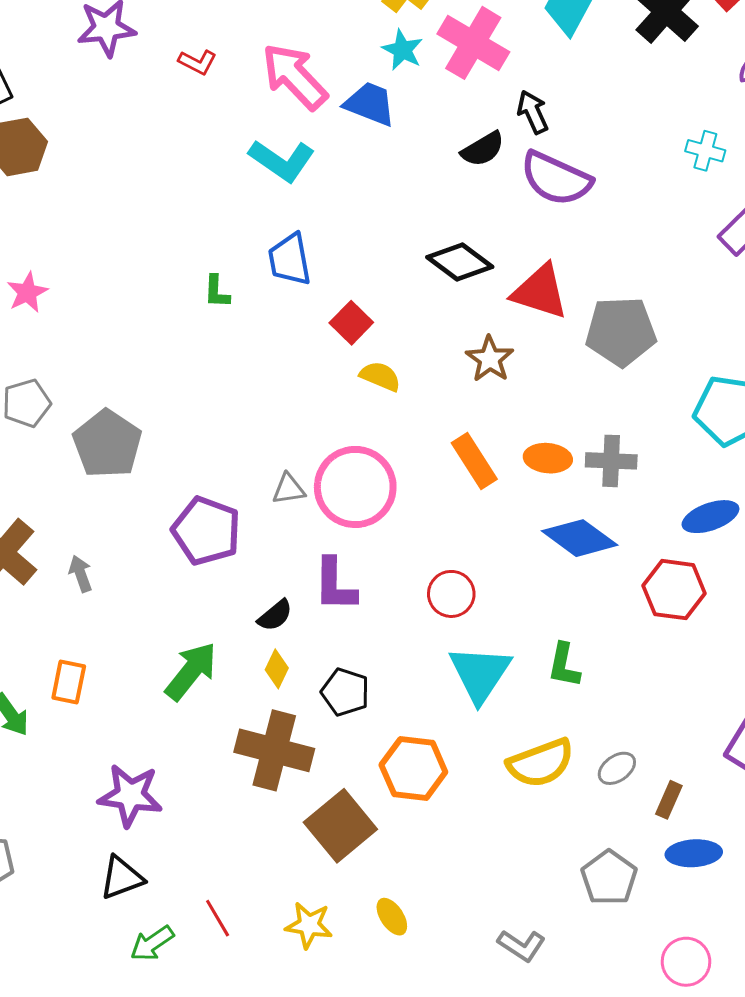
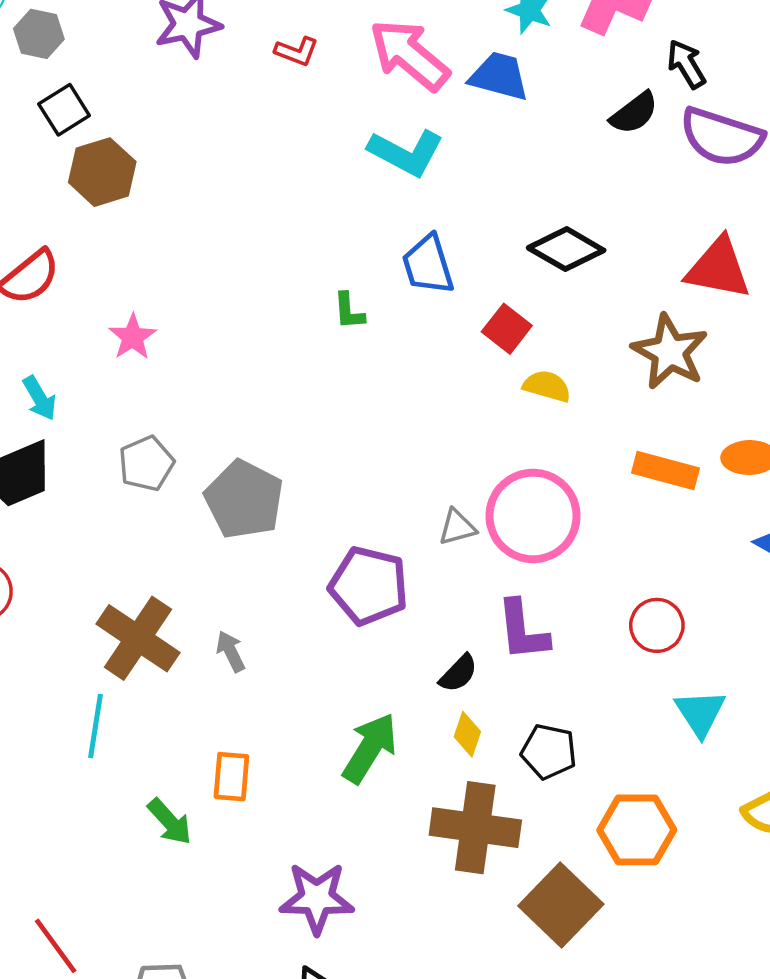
black diamond: (460, 262) -> (566, 249), moved
brown star: (490, 359) -> (670, 352), size x1.4
orange rectangle: (474, 461) -> (666, 470), turned -36
cyan triangle: (480, 674) -> (700, 713), size x0.7

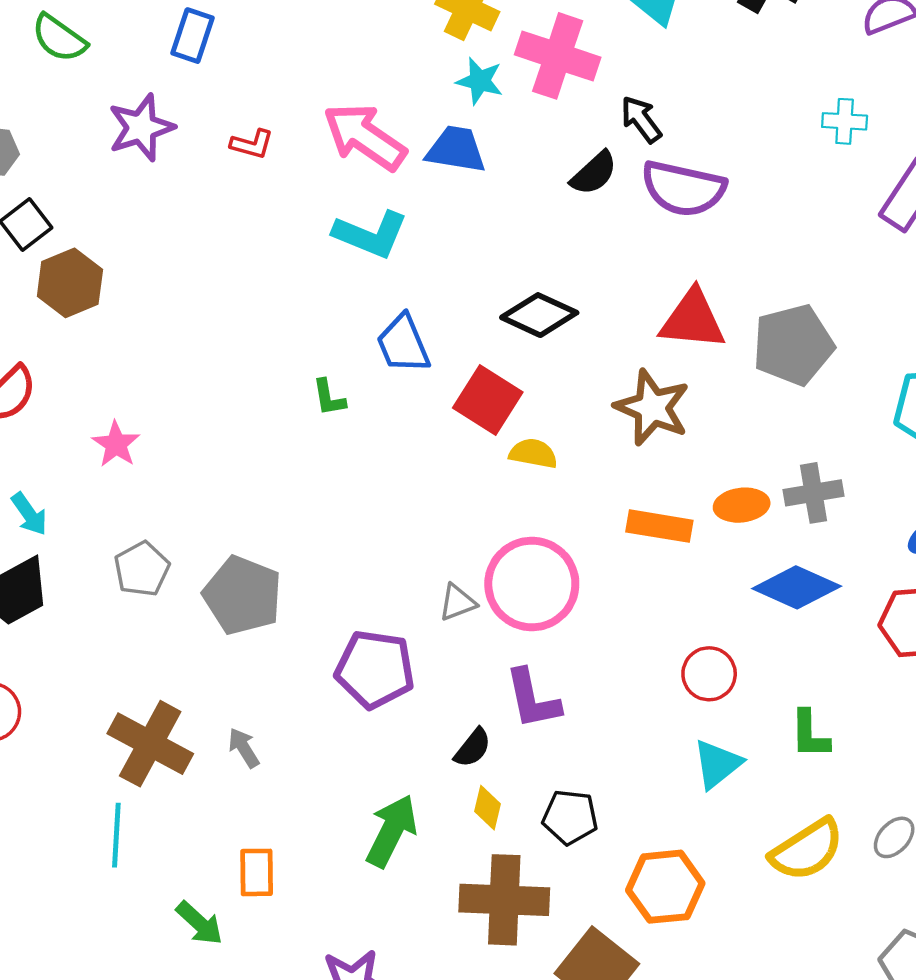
red square: (507, 329) -> (488, 400), size x1.4
red circle: (657, 625) -> (709, 674), moved
cyan triangle: (700, 713) -> (717, 764), turned 30

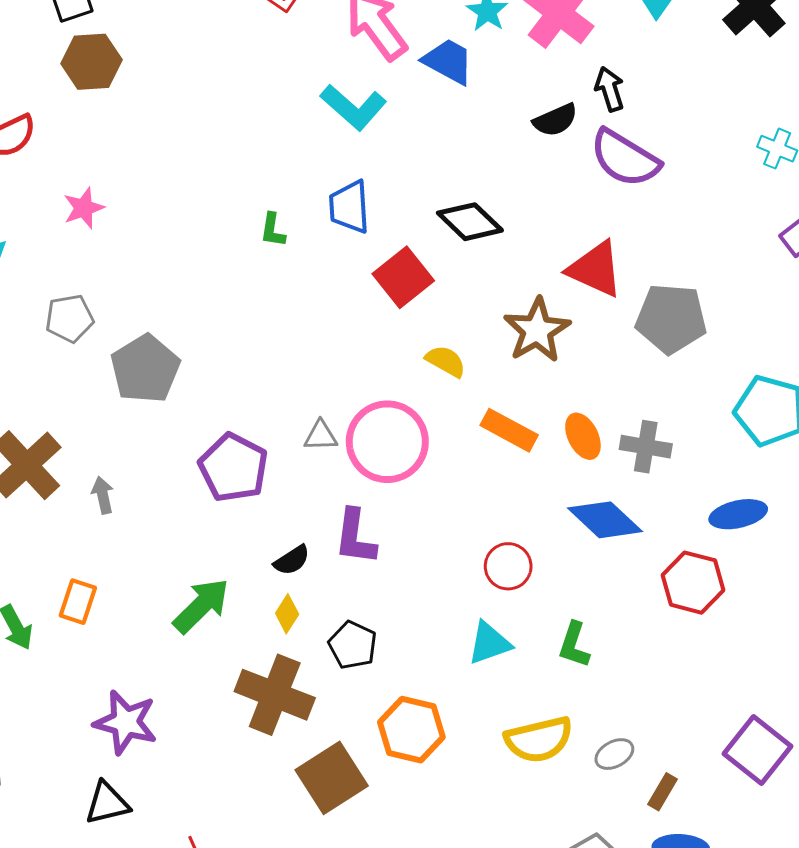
yellow semicircle: (533, 453) -> (446, 361), moved
orange ellipse: (742, 505) -> (583, 436), turned 51

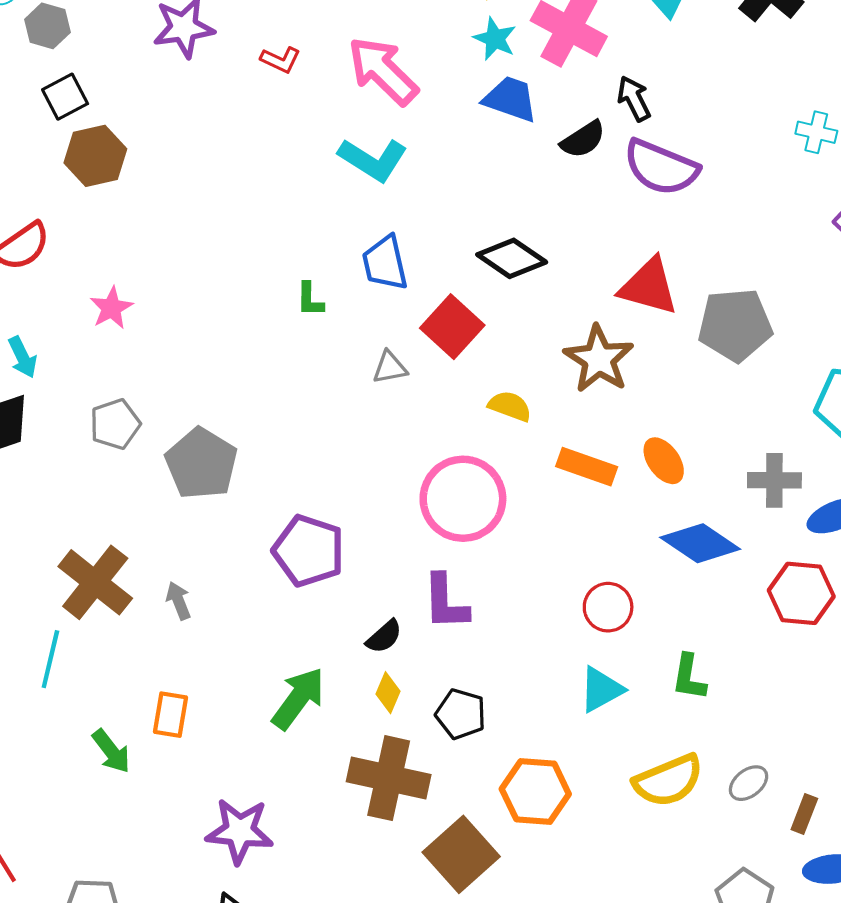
blue trapezoid: (448, 61) -> (510, 99), moved
gray triangle: (321, 436) -> (390, 367), moved
gray cross: (646, 447) -> (774, 480), moved

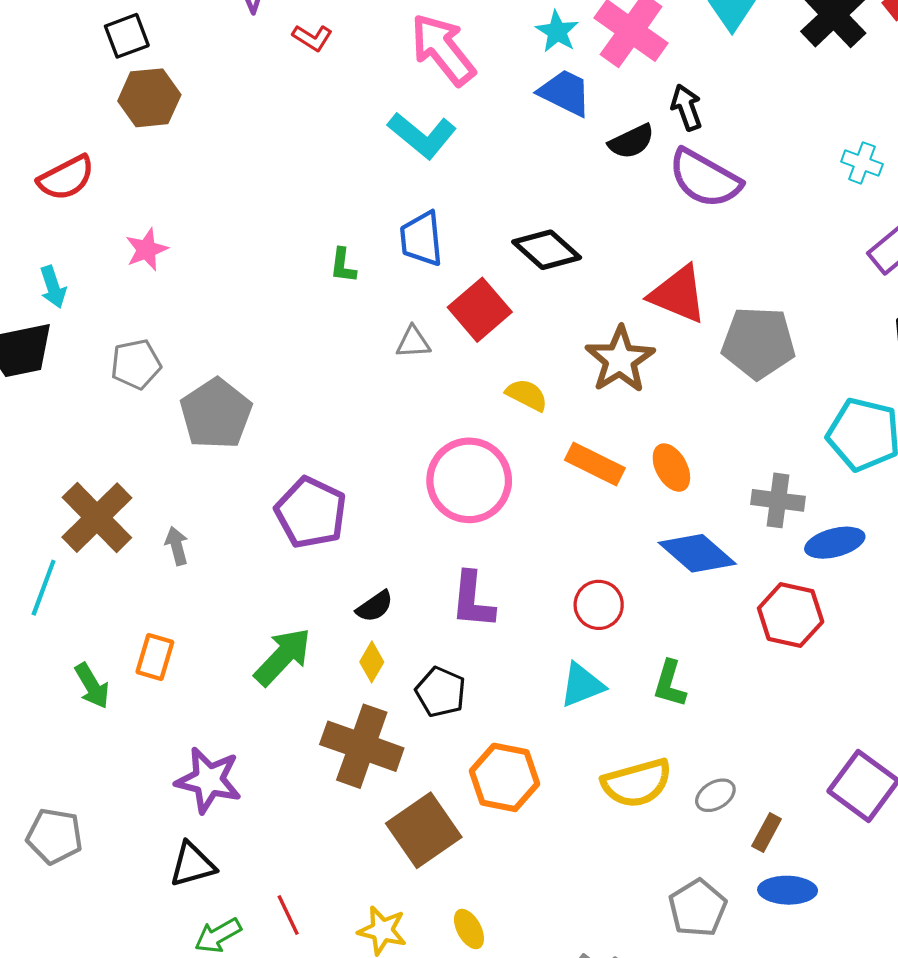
red L-shape: (281, 60) -> (312, 38), moved
purple L-shape: (446, 602) -> (473, 600), moved

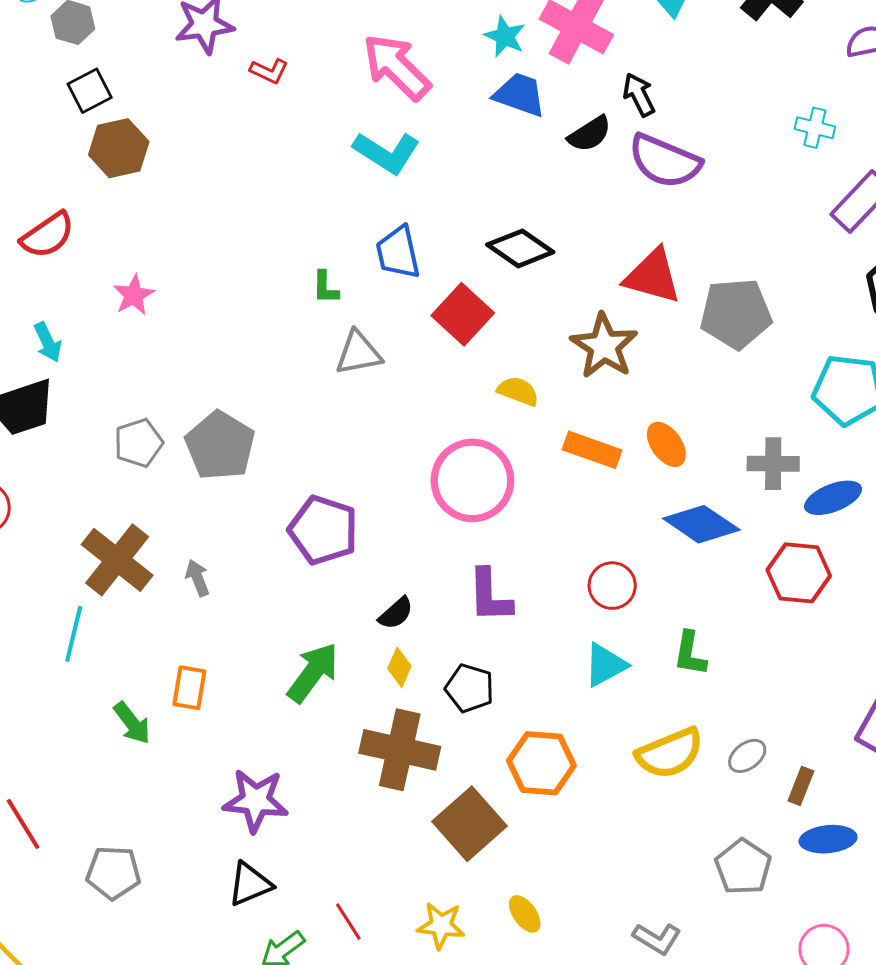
gray triangle: (413, 342) -> (358, 353), moved, size x1.4
gray pentagon: (136, 364) -> (139, 443), moved

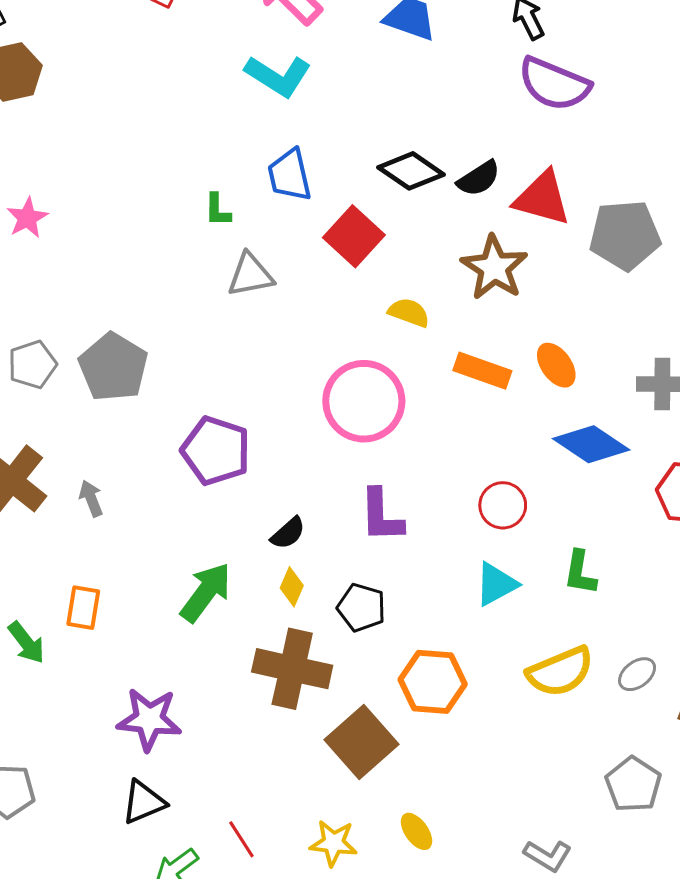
black semicircle: (590, 134) -> (479, 178), moved

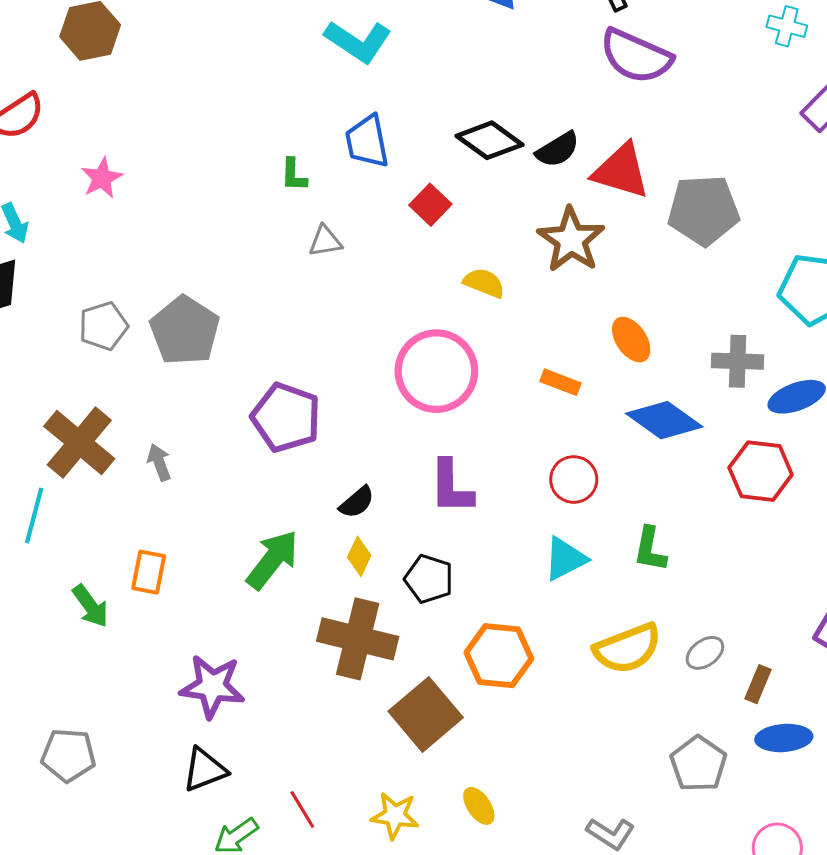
red square: (354, 236) -> (430, 205), size x0.7
gray triangle: (250, 275) -> (325, 241), size x0.7
orange rectangle: (482, 371) -> (560, 382), moved, size x0.7

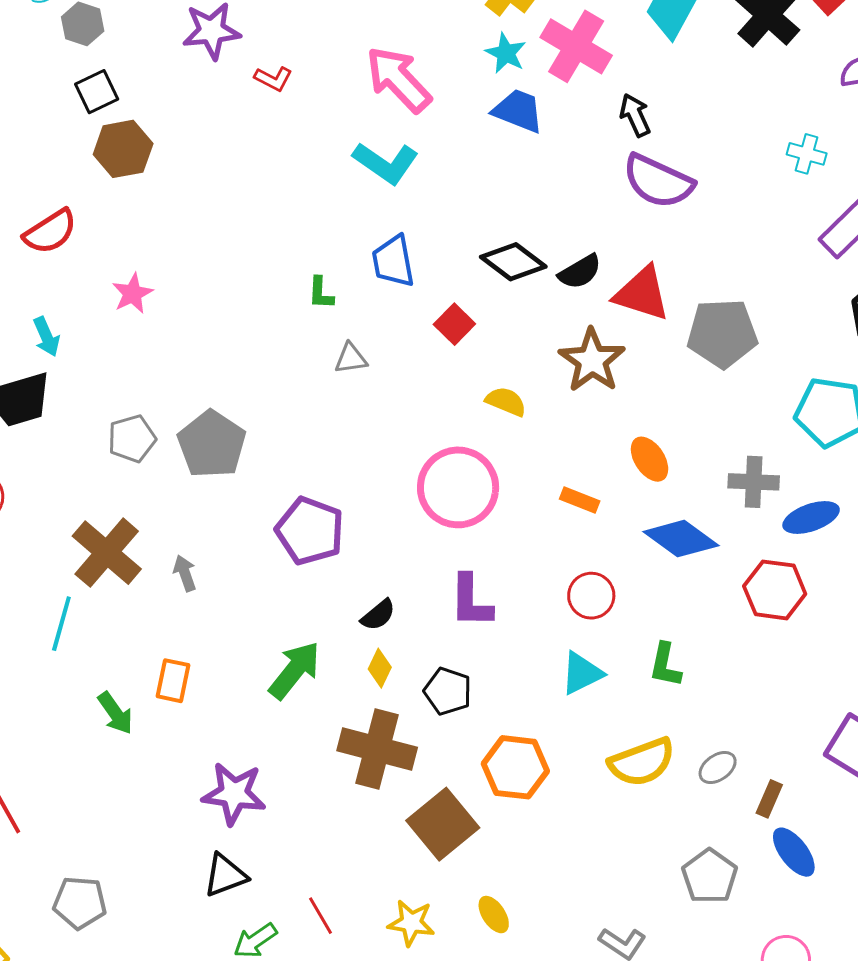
blue ellipse: (784, 738) -> (794, 852), turned 56
gray pentagon: (68, 755) -> (80, 903), moved

